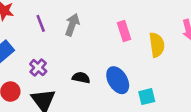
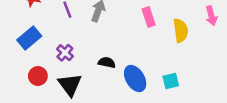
blue ellipse: (118, 80) -> (135, 78), moved

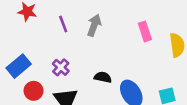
blue rectangle: (29, 38) -> (19, 66), moved

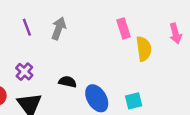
pink rectangle: (145, 31) -> (123, 28), moved

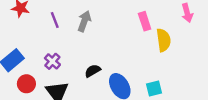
pink arrow: (175, 34) -> (187, 13), moved
black semicircle: (68, 82) -> (93, 71), turned -42

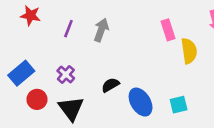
purple line: (55, 20) -> (68, 29), turned 42

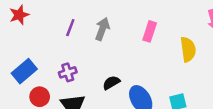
red star: (30, 16) -> (19, 15), moved, turned -30
pink rectangle: (168, 30) -> (150, 31), moved, turned 36
purple cross: (66, 74) -> (68, 72), turned 30

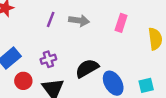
gray arrow: (102, 29) -> (79, 21), turned 78
black semicircle: (111, 83) -> (87, 68), size x1.5

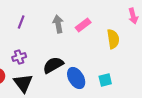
gray arrow: (79, 21) -> (58, 24), moved, turned -108
pink rectangle: (121, 23) -> (83, 25), turned 35

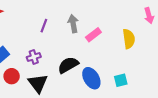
purple line: (21, 22) -> (44, 26), moved
pink rectangle: (83, 25) -> (93, 35), moved

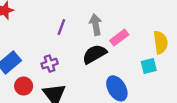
black semicircle: (68, 65) -> (94, 54), moved
cyan square: (121, 80) -> (149, 66), moved

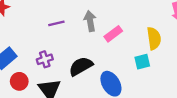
purple line: (61, 27) -> (56, 23), turned 56
black semicircle: (94, 54) -> (81, 66), moved

